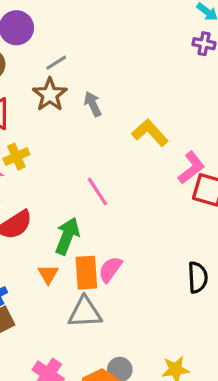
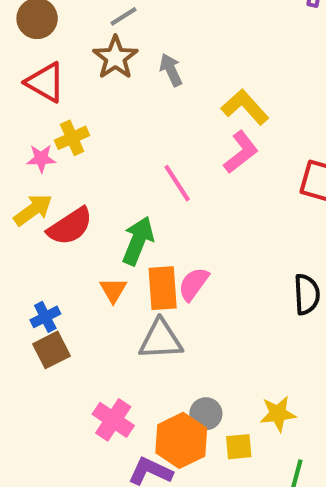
pink L-shape: (191, 168) -> (241, 152), moved

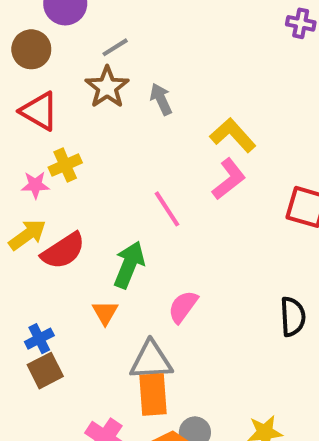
orange rectangle: (163, 288) -> (153, 395), moved

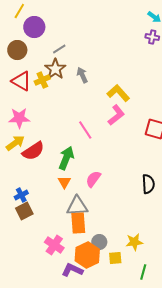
yellow cross: (65, 165) -> (42, 80), moved
pink star: (35, 185) -> (19, 118), size x1.5
orange triangle: (105, 313) -> (64, 182), moved

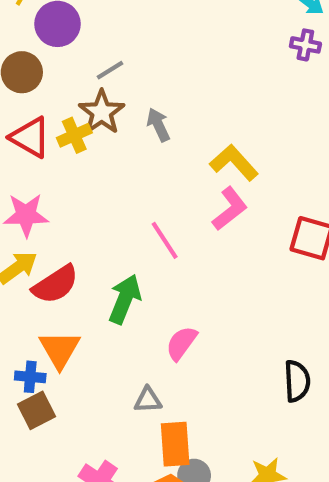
orange triangle: (64, 182) -> (60, 350), moved, size x1.5
black semicircle: (148, 184) -> (297, 381), moved
blue cross: (21, 195) -> (30, 377), turned 32
gray triangle: (77, 206) -> (148, 400), size x0.6
orange rectangle: (78, 223) -> (175, 444), moved

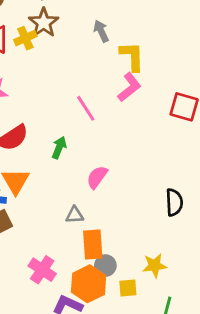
gray arrow: (158, 125) -> (101, 31), moved
yellow L-shape: (234, 163) -> (132, 56), turned 40
green arrow: (125, 299) -> (59, 148), size x0.7

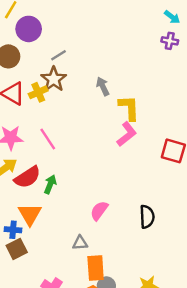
pink line: (86, 108) -> (48, 139), moved
green arrow: (59, 148) -> (50, 184), moved
black semicircle: (174, 202) -> (147, 217), moved

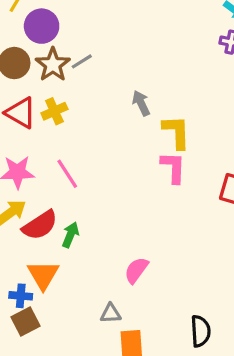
brown star: (54, 79) -> (53, 65), moved
pink L-shape: (127, 134) -> (173, 167), turned -50
black semicircle: (147, 217) -> (201, 331), moved

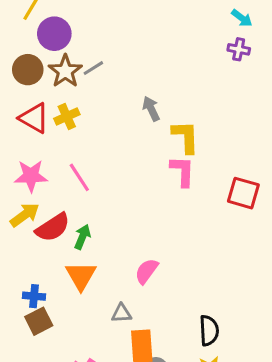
orange triangle: (43, 275) -> (81, 276), moved

